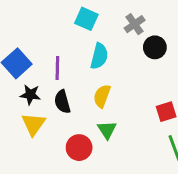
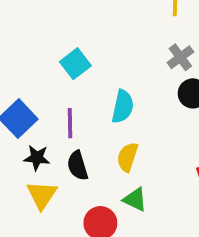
cyan square: (86, 19) -> (75, 64), moved, turned 30
gray cross: (135, 24) -> (180, 57), moved
green triangle: (107, 130) -> (135, 199), turned -30

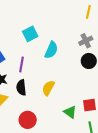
cyan semicircle: (123, 107) -> (51, 50), moved
green triangle: (135, 199) -> (70, 112), moved

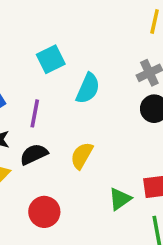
black semicircle: (21, 87) -> (34, 154), turned 70
green triangle: (70, 112) -> (120, 199), turned 48

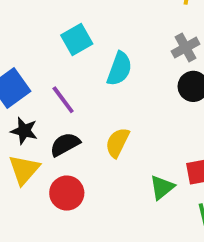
purple line: (35, 113) -> (63, 100), turned -44
red circle: (44, 212) -> (67, 193), moved

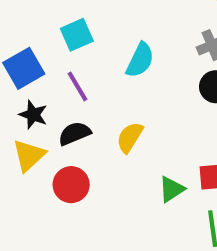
cyan square: (77, 40) -> (77, 35), moved

